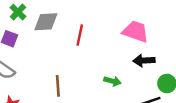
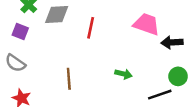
black arrow: (144, 60) -> (172, 42), moved

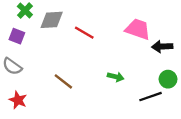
red line: (91, 28) -> (84, 33), turned -72
brown line: (69, 79) -> (63, 81), turned -48

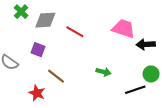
purple square: (17, 36) -> (38, 50), moved
red star: (18, 100) -> (37, 93), moved

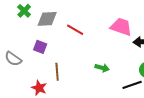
brown line: (56, 76) -> (57, 72), turned 48

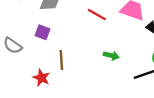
red line: (75, 30) -> (97, 15), moved

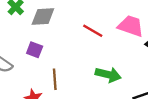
green arrow: (111, 56) -> (108, 75), size x1.5

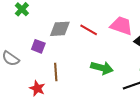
gray diamond: (43, 16) -> (60, 29), moved

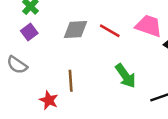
purple square: (38, 46) -> (29, 32), moved, turned 32
green arrow: (102, 68) -> (125, 76), turned 40

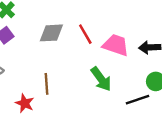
pink trapezoid: (149, 26) -> (116, 45), moved
red line: (110, 31) -> (85, 34), turned 30

